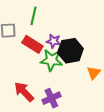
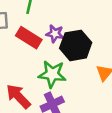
green star: (51, 60) -> (52, 74), moved

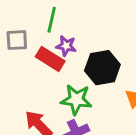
purple star: (55, 34) -> (66, 46), moved

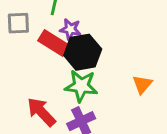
black hexagon: (102, 68) -> (83, 52), moved

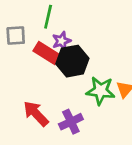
purple star: (70, 29) -> (62, 41), turned -30
green star: (81, 86) -> (101, 91), moved

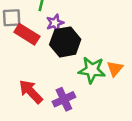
red rectangle: (47, 53) -> (27, 34), moved

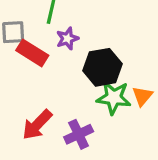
black hexagon: (65, 42) -> (103, 67), moved
red arrow: (31, 92) -> (37, 125), turned -92

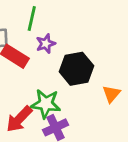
green star: (114, 98) -> (46, 104), moved

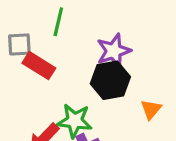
purple star: (46, 44) -> (114, 51), moved, size x1.5

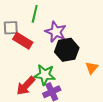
purple star: (114, 51) -> (56, 32), moved, turned -30

